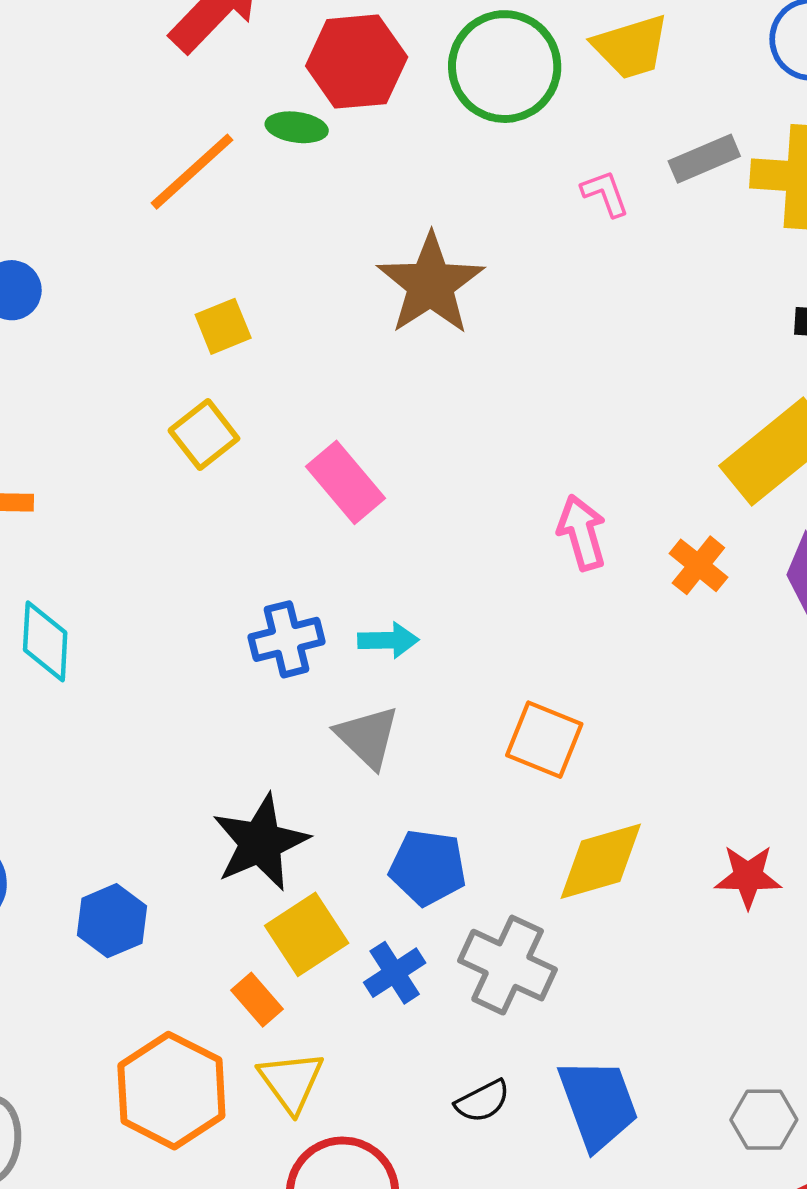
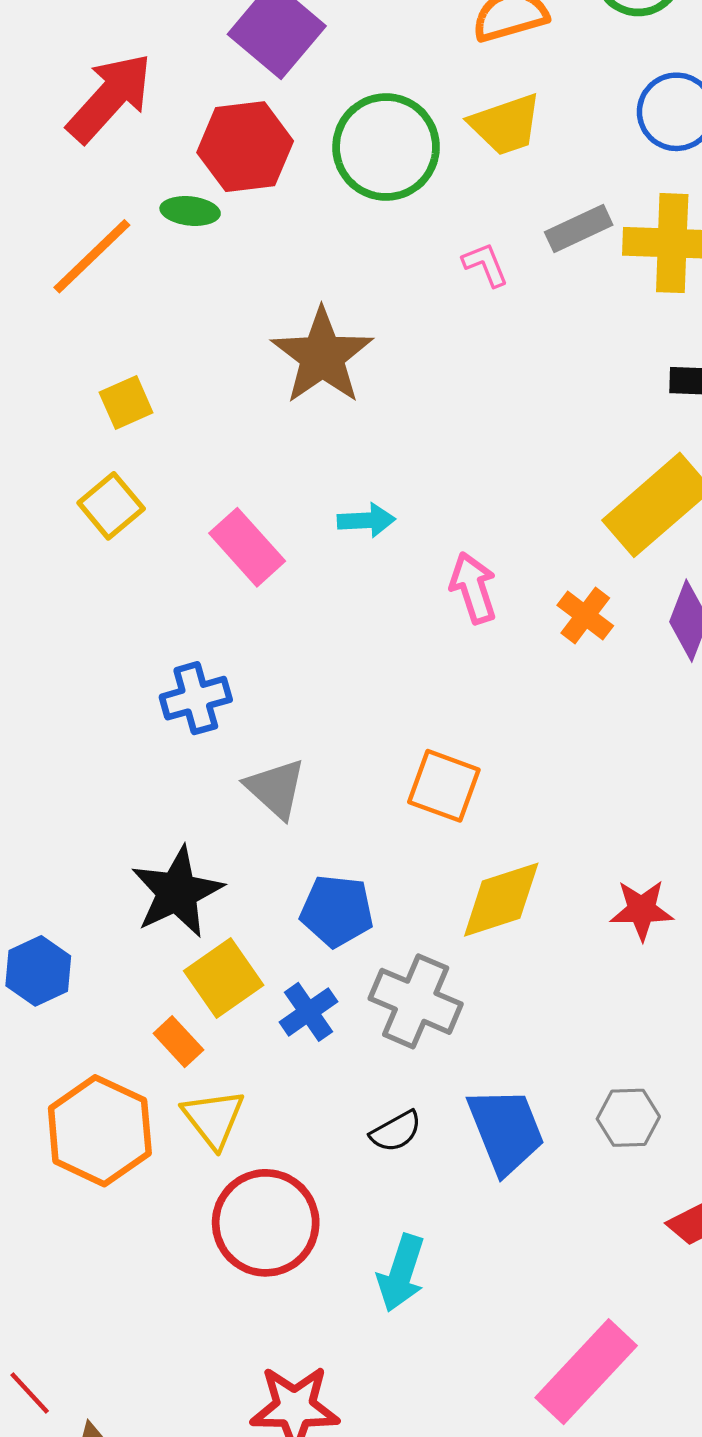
cyan arrow: (388, 640) -> (366, 520), moved
gray hexagon: (764, 1120) -> (628, 1118), moved

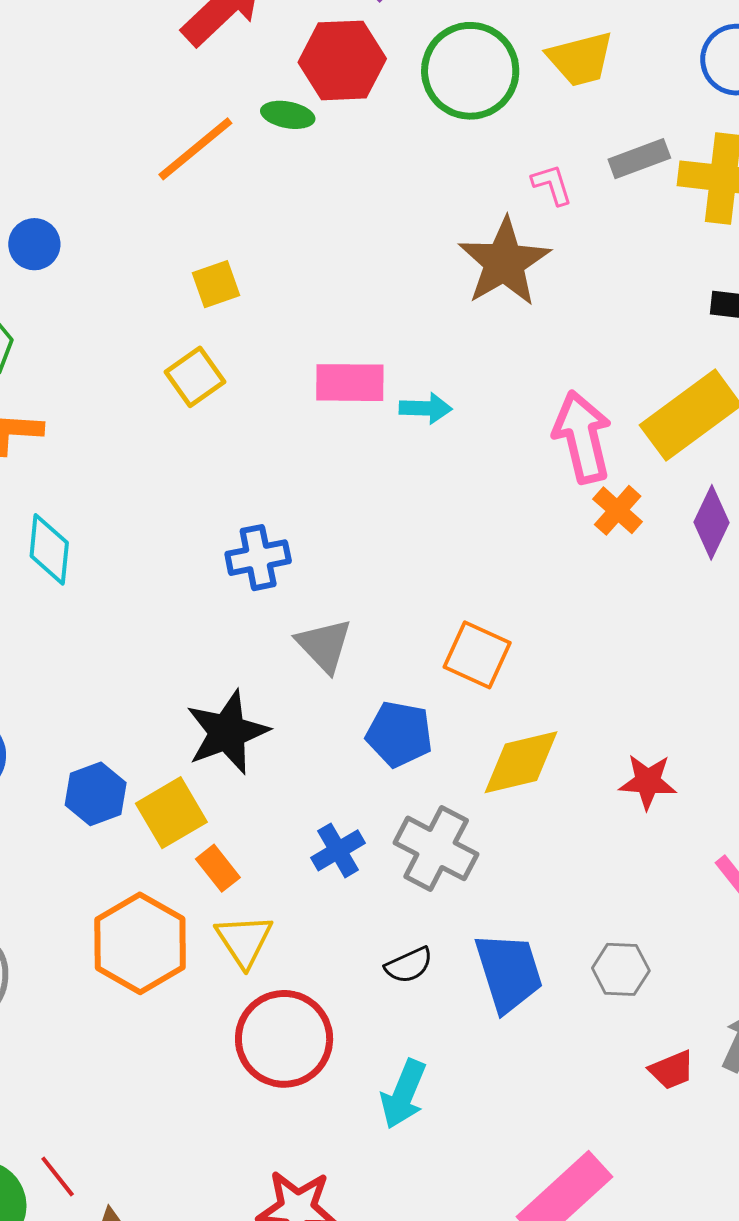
brown star: (322, 356) -> (504, 262), moved
pink rectangle: (247, 547) -> (350, 383), moved, turned -52
pink arrow: (473, 588) -> (582, 437), moved, size x1.4
blue pentagon: (337, 911) -> (399, 734), moved
yellow square: (224, 978) -> (171, 813), moved

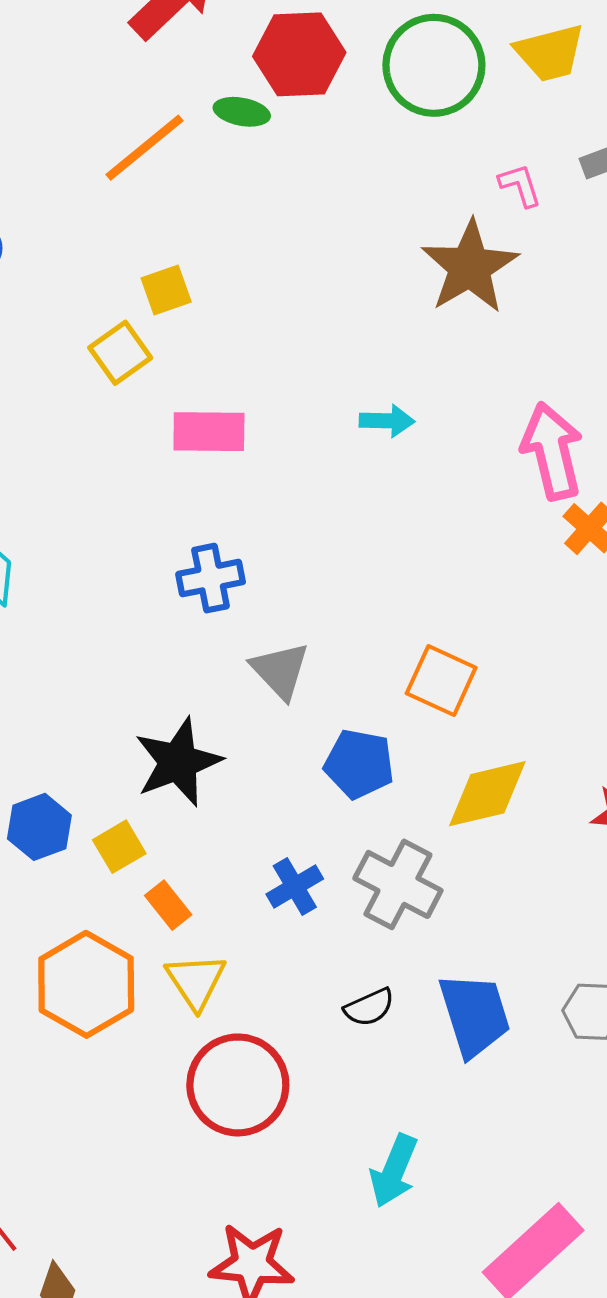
yellow square: (195, 377) -> (120, 353), moved
pink rectangle: (350, 383) -> (209, 432), moved
yellow square: (171, 813) -> (119, 847), size x0.7
cyan arrow: (403, 1094) -> (394, 1171), moved

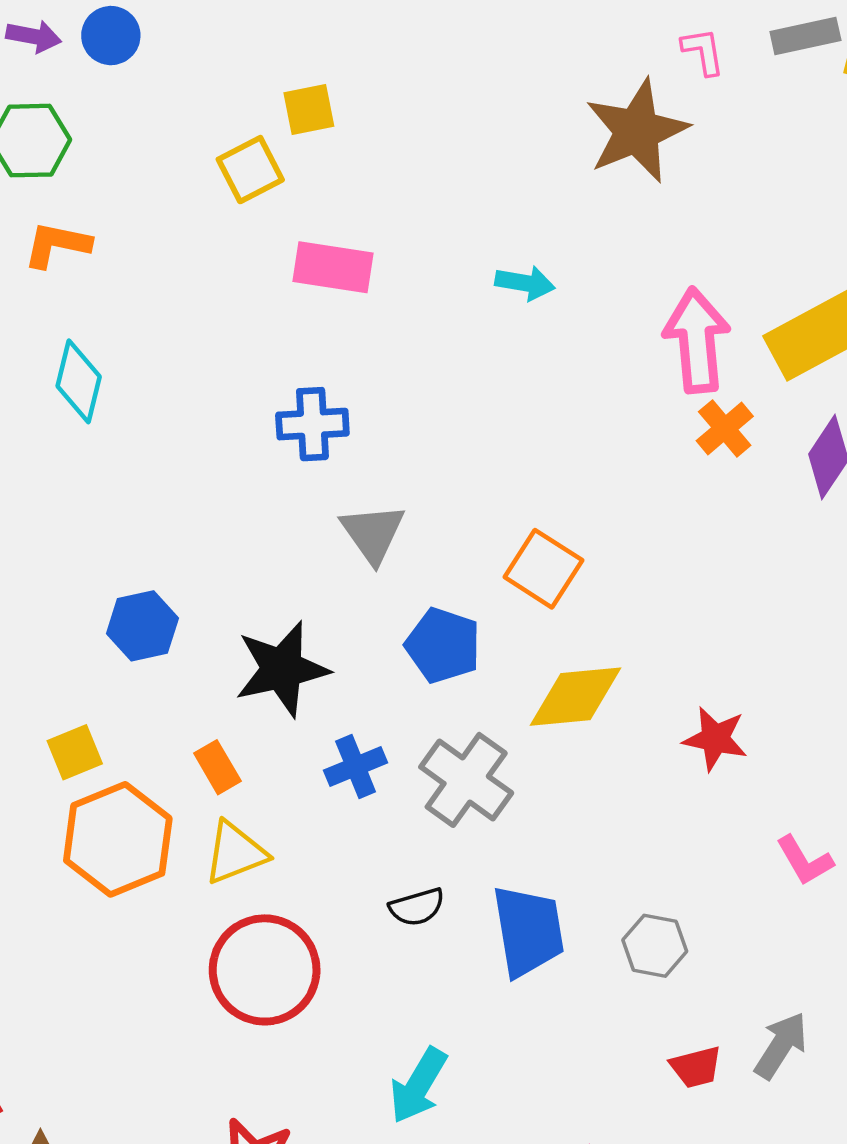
black star: (178, 762) -> (282, 669), moved
blue hexagon: (39, 827) -> (142, 626), moved
yellow square: (119, 847) -> (75, 752), moved
yellow triangle: (196, 981) -> (235, 853), turned 34

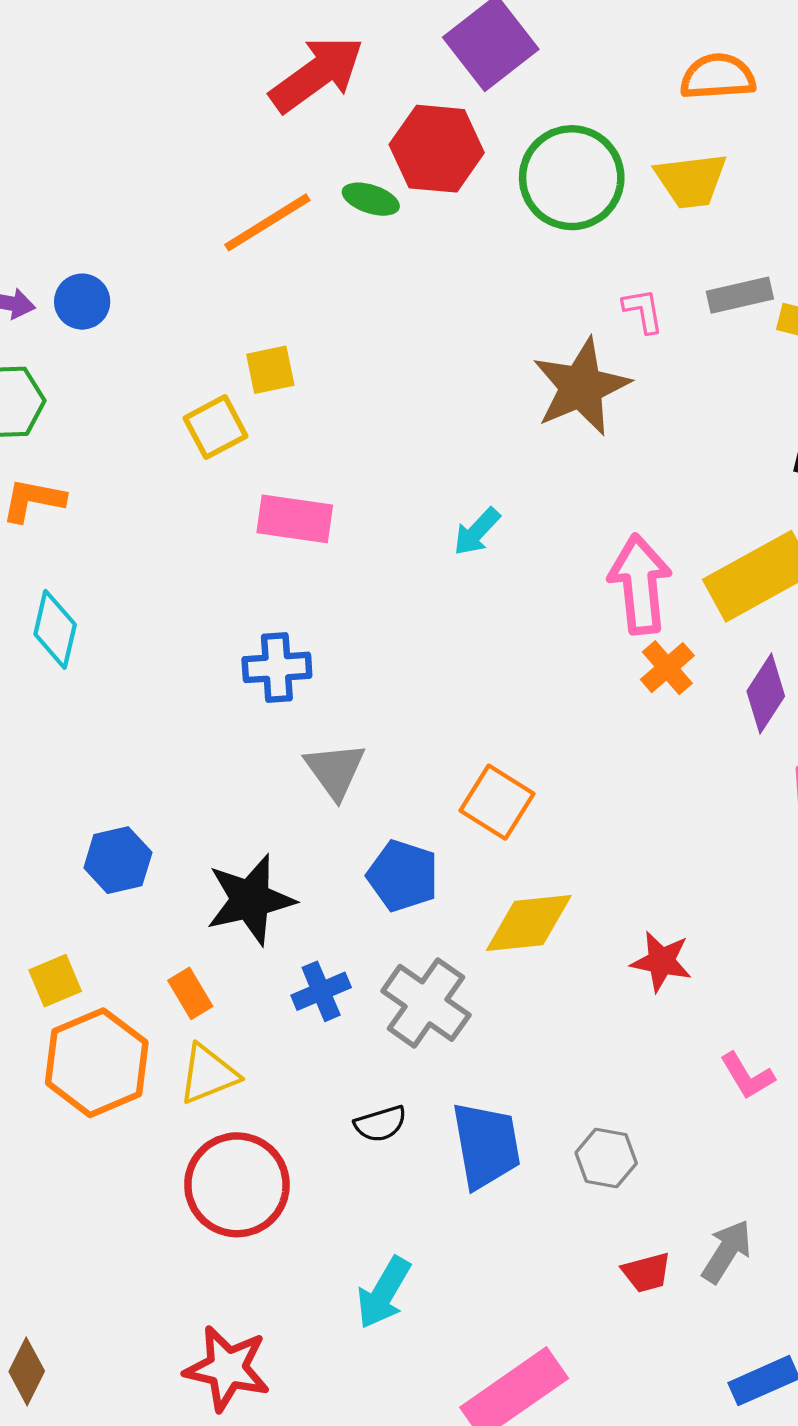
cyan arrow: (525, 283) -> (477, 532), turned 124

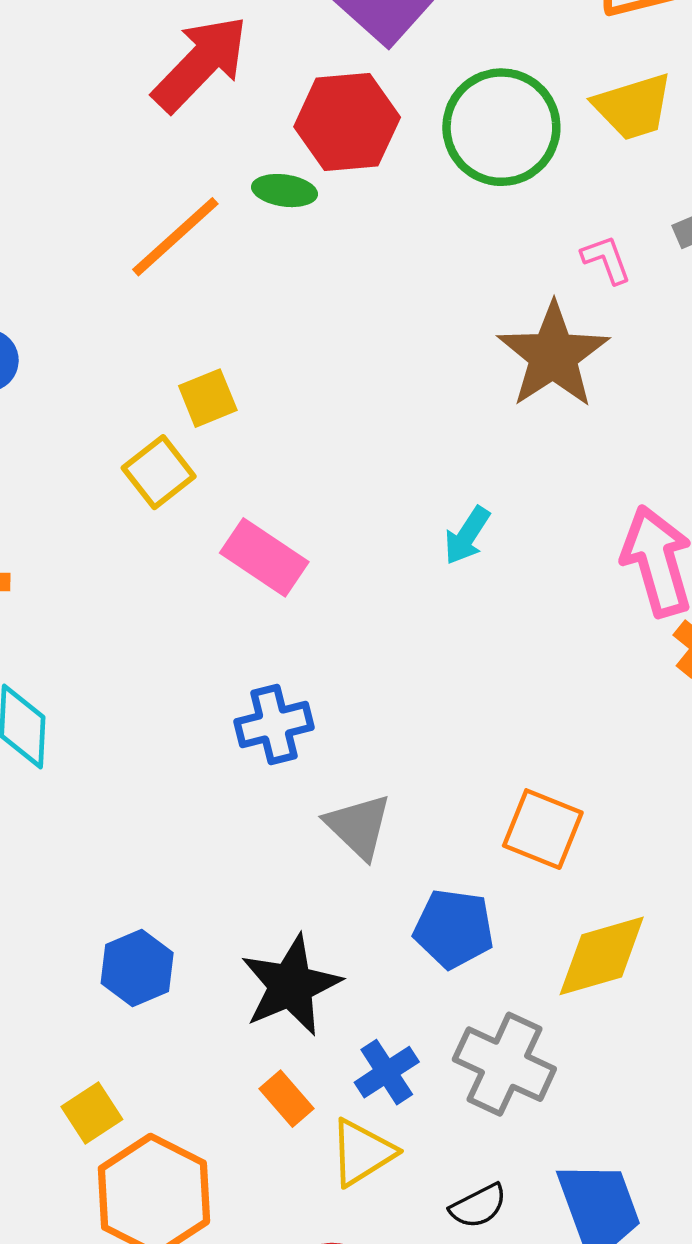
pink rectangle: (295, 519) -> (264, 557), turned 36
orange rectangle: (190, 993) -> (287, 1099), moved
yellow triangle: (208, 1074) -> (362, 1152), moved

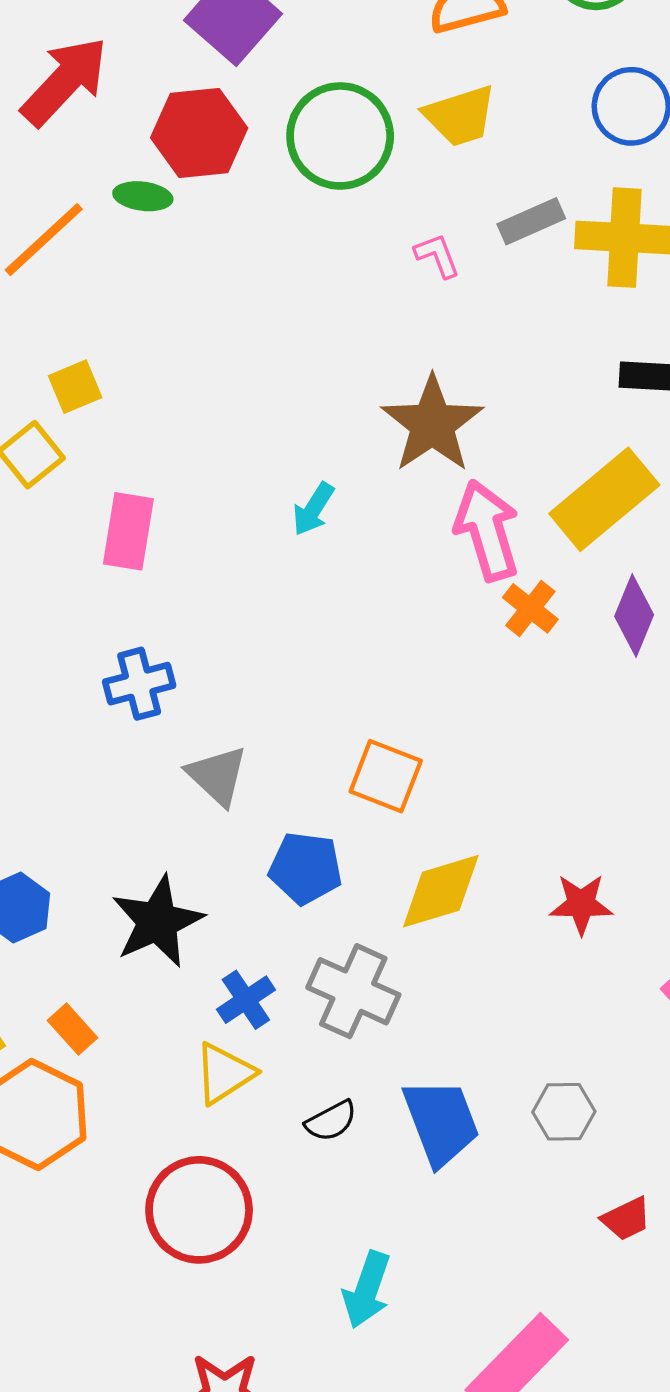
brown star: (553, 355) -> (432, 424), moved
pink rectangle: (264, 557) -> (128, 531), turned 66
orange rectangle: (287, 1099) -> (72, 1029), moved

